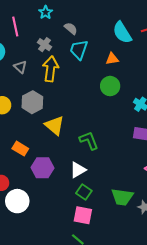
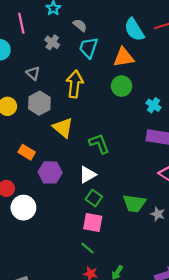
orange triangle: (112, 59) -> (124, 57), size x1.5
gray triangle: (20, 67) -> (33, 73), moved
yellow arrow: (51, 69) -> (75, 84), moved

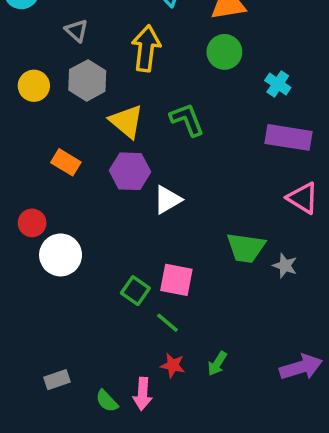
green L-shape: (99, 144) -> (187, 120), moved
purple hexagon: (50, 172) -> (130, 171), moved
green square: (94, 198) -> (135, 291), moved

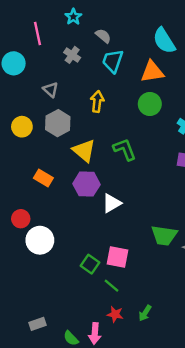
yellow arrow: (146, 48) -> (97, 102), size x0.7

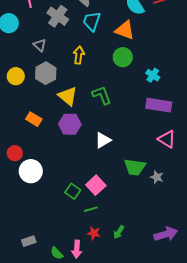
gray cross: (72, 55) -> (58, 16), size x1.5
orange triangle: (152, 72) -> (125, 30), turned 30
white triangle: (112, 203) -> (103, 140), moved
pink square: (118, 257) -> (96, 185), turned 36
green line: (112, 286) -> (91, 209), turned -56

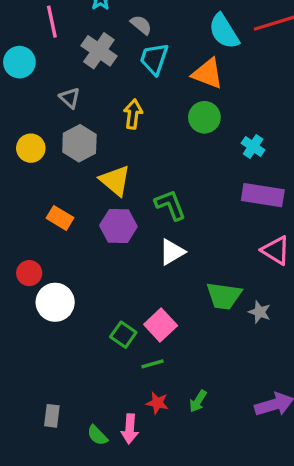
green L-shape: (102, 95) -> (170, 205), moved
gray rectangle: (29, 241) -> (52, 416), turned -64

